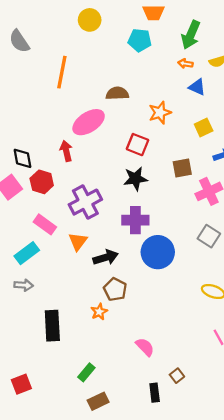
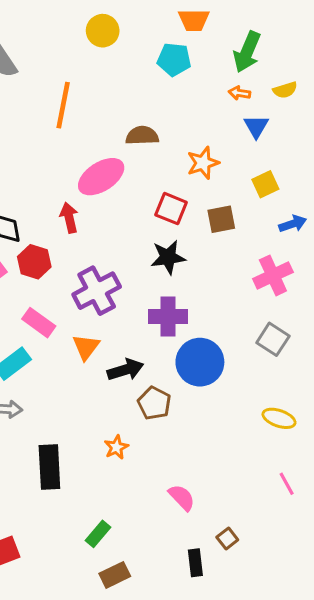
blue triangle: (197, 87) -> (256, 126), turned 36
brown square: (182, 168) -> (221, 219), moved
brown pentagon: (115, 289) -> (154, 403), moved

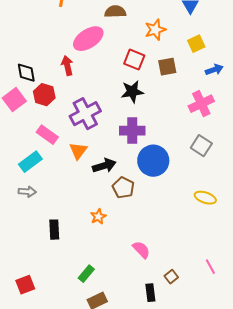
black rectangle: (49, 467) -> (54, 230), size x0.7
pink line: (287, 484) -> (210, 267), moved

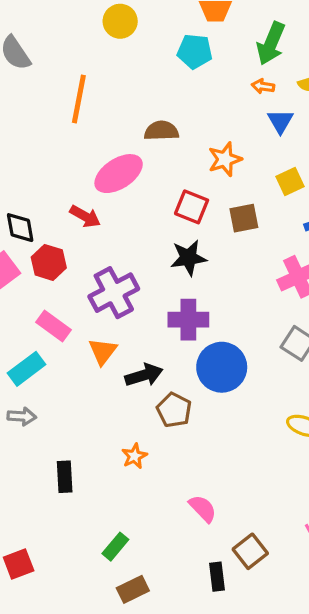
red arrow: (67, 66) -> (85, 216), turned 132
brown square: (171, 277) -> (250, 551), size x1.5

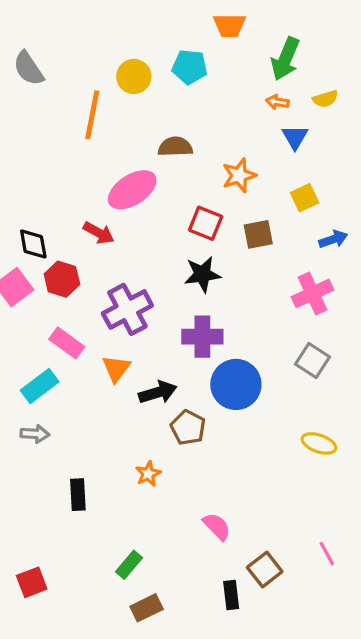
yellow circle: (120, 21) -> (134, 76), moved
cyan pentagon: (195, 51) -> (190, 67), moved

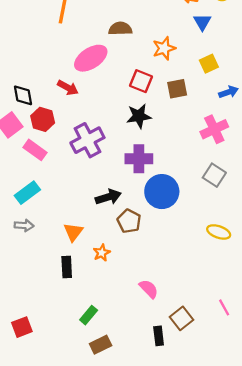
pink rectangle: (67, 343) -> (35, 150), moved
orange triangle: (116, 368) -> (73, 232), moved
black rectangle: (78, 495) -> (67, 267), moved

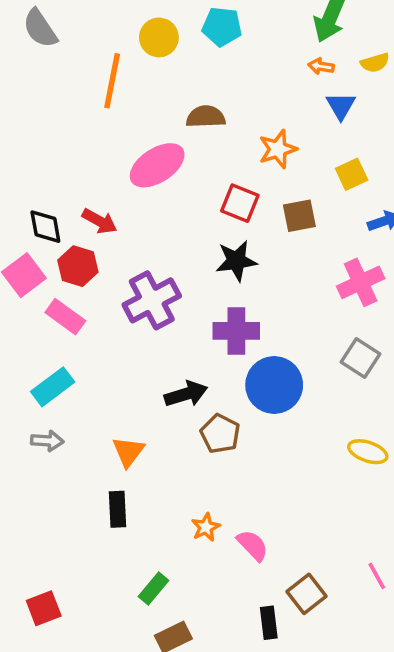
red arrow: (68, 88) -> (99, 221), moved
orange star: (102, 253) -> (206, 527), moved

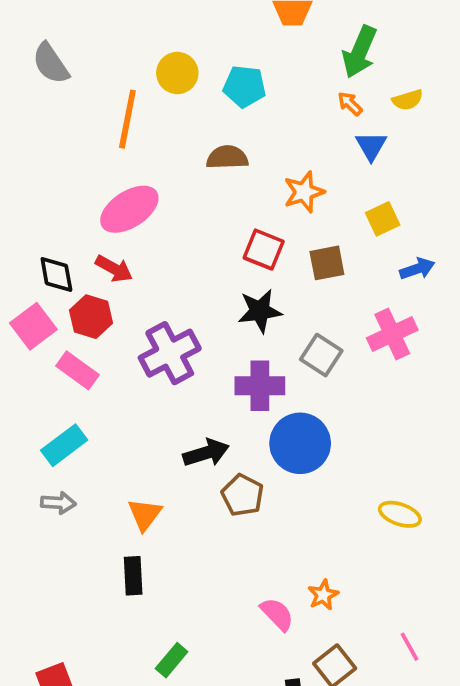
cyan pentagon: (222, 27) -> (244, 86), moved
orange arrow: (321, 66) -> (350, 104), turned 35
pink ellipse: (157, 165) -> (129, 209), moved
gray square: (361, 358) -> (321, 355), moved
orange star: (206, 527) -> (323, 595), moved

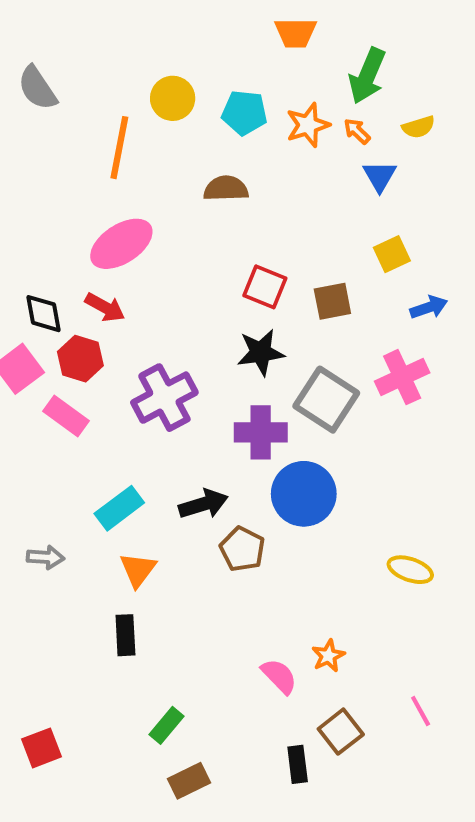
orange star: (304, 192) -> (308, 125), moved
gray square: (321, 355) -> (326, 400), size x1.4
cyan rectangle: (64, 445) -> (119, 508), moved

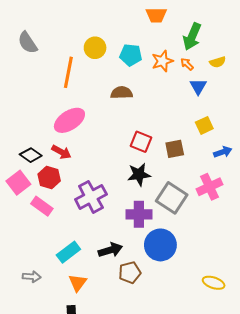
black diamond: (44, 314) -> (31, 155), turned -45
brown pentagon: (242, 549) -> (130, 273), turned 30

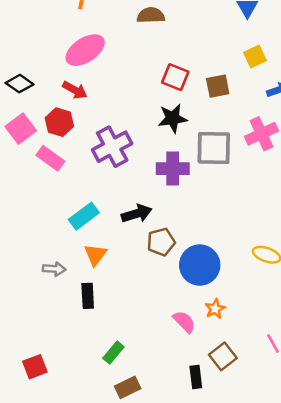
black diamond: (31, 155) -> (19, 84), moved
gray square: (172, 198) -> (214, 148), turned -32
blue circle: (160, 245) -> (200, 265), moved
gray arrow: (32, 277) -> (54, 269), moved

